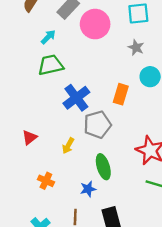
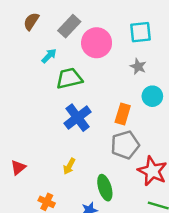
green trapezoid: (51, 65) -> (69, 78), moved
gray pentagon: (97, 125) -> (125, 145), moved
red triangle: (30, 137) -> (18, 167), moved

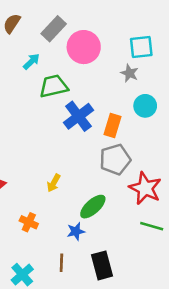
cyan square: (140, 32) -> (141, 47), moved
blue cross: (78, 118) -> (78, 116), moved
green ellipse: (105, 188) -> (93, 207), turned 65

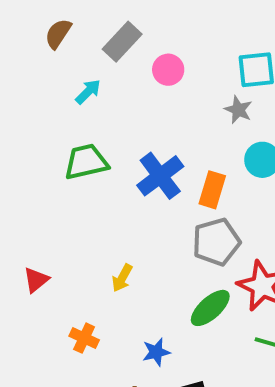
pink circle: (84, 47) -> (168, 70), size x0.6
green trapezoid: (54, 86) -> (86, 162), moved
green ellipse: (93, 207) -> (210, 308), moved

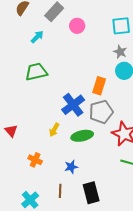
gray star: (238, 110) -> (120, 52), moved
blue cross: (160, 176) -> (73, 105), moved
red triangle: (36, 280) -> (11, 131), turned -32
green ellipse: (210, 308) -> (82, 136), moved, turned 30

